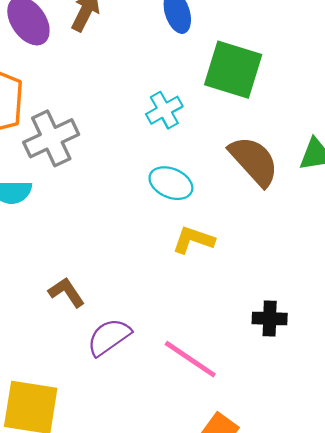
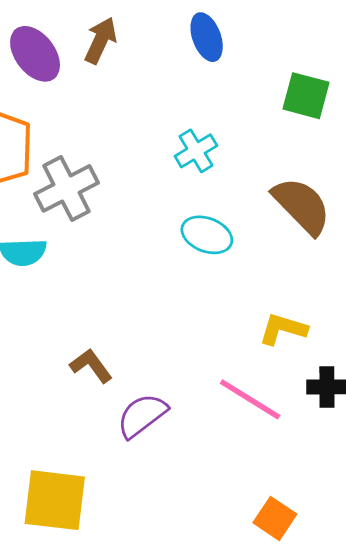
green square: (233, 70) -> (306, 96), moved, size x0.7
yellow L-shape: (193, 240) -> (283, 329), moved
pink line: (190, 359) -> (250, 399), moved

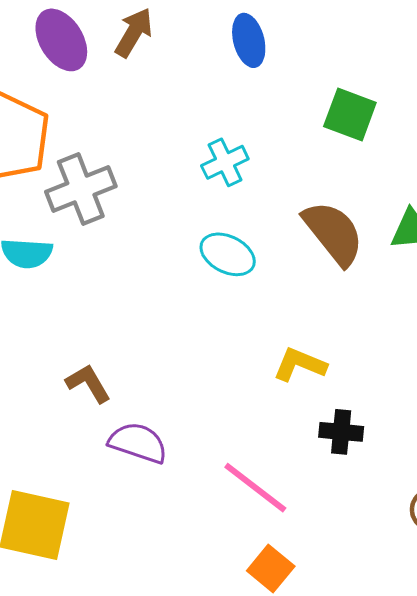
pink line: (250, 399) -> (255, 488), moved
purple semicircle: (142, 416) -> (138, 443), turned 50

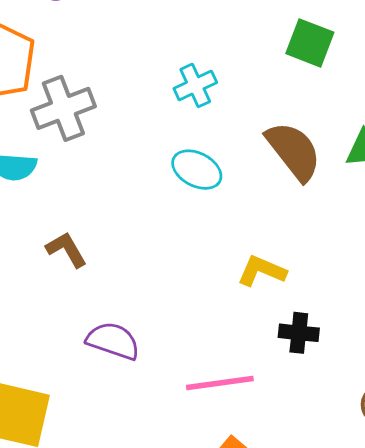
brown L-shape: (88, 383) -> (66, 250), moved
pink line: (255, 488) -> (220, 383), turned -46

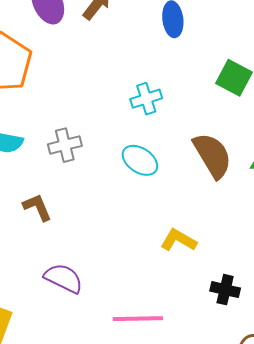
gray cross: (63, 108) -> (65, 145), moved, size x0.7
black cross: (299, 333) -> (225, 290), moved

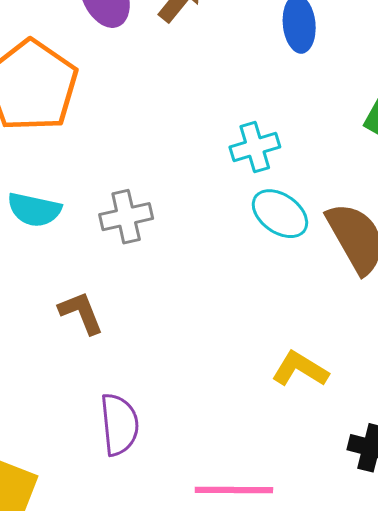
cyan ellipse: (140, 160) -> (280, 214), moved
purple semicircle: (64, 278) -> (119, 424), turned 57

